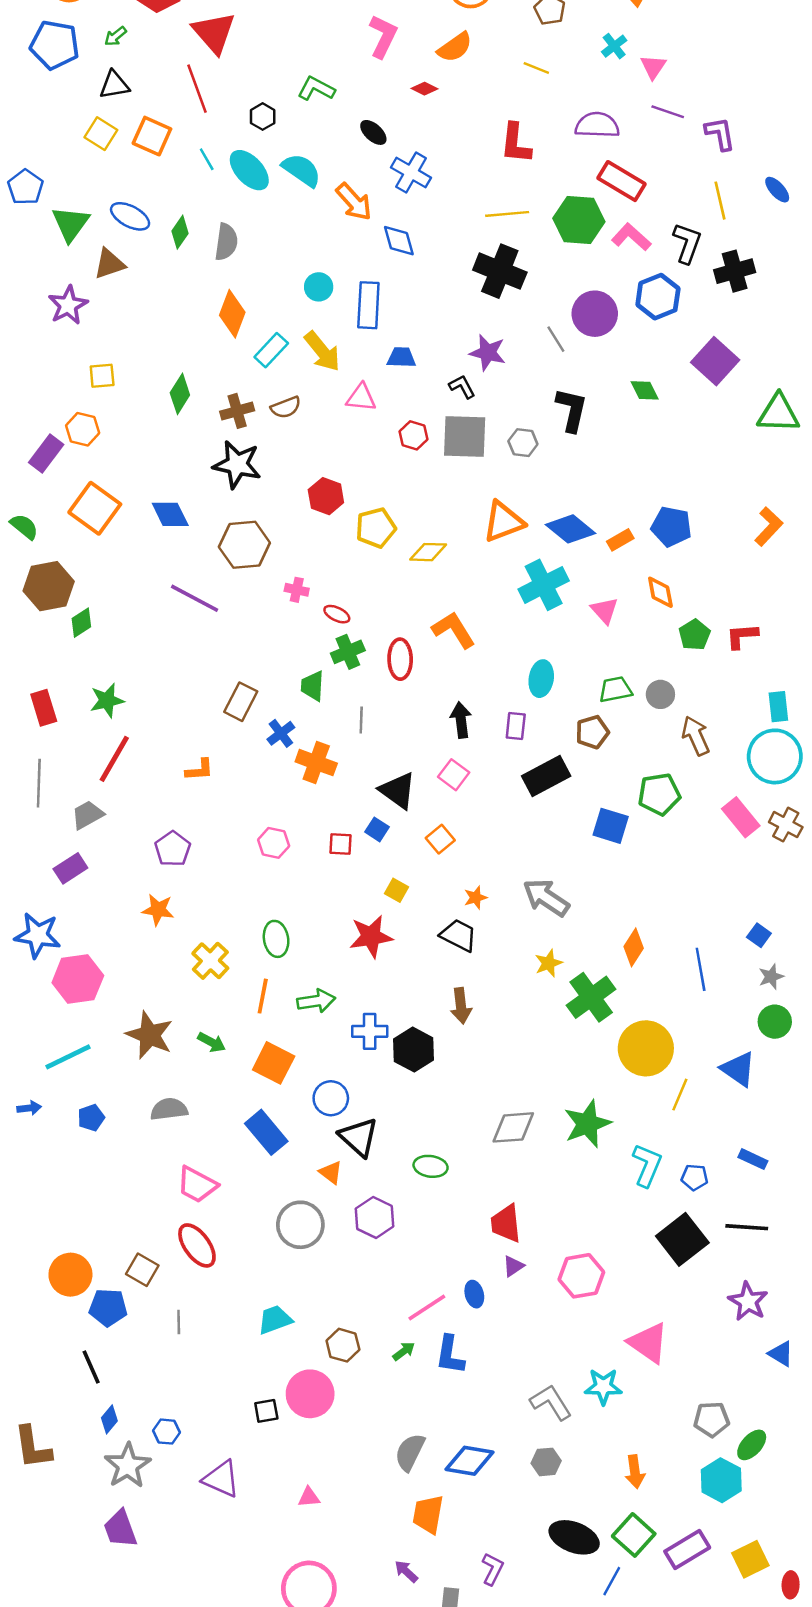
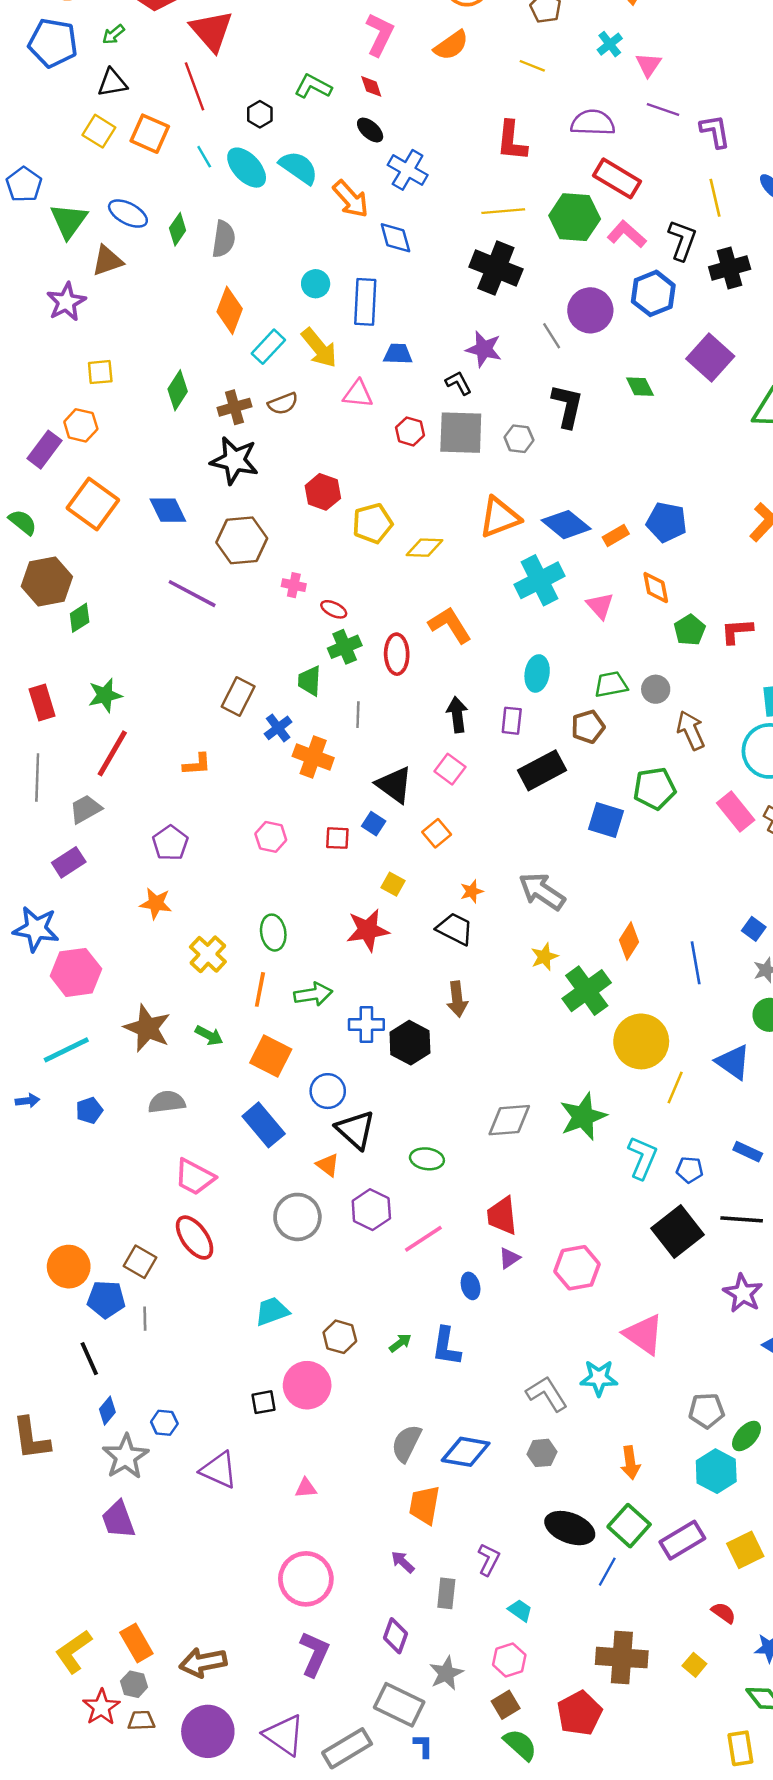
red diamond: (424, 89) -> (371, 86), moved, turned 45
pink line: (427, 1307) -> (423, 1239), moved
gray line: (179, 1322) -> (145, 1319), moved

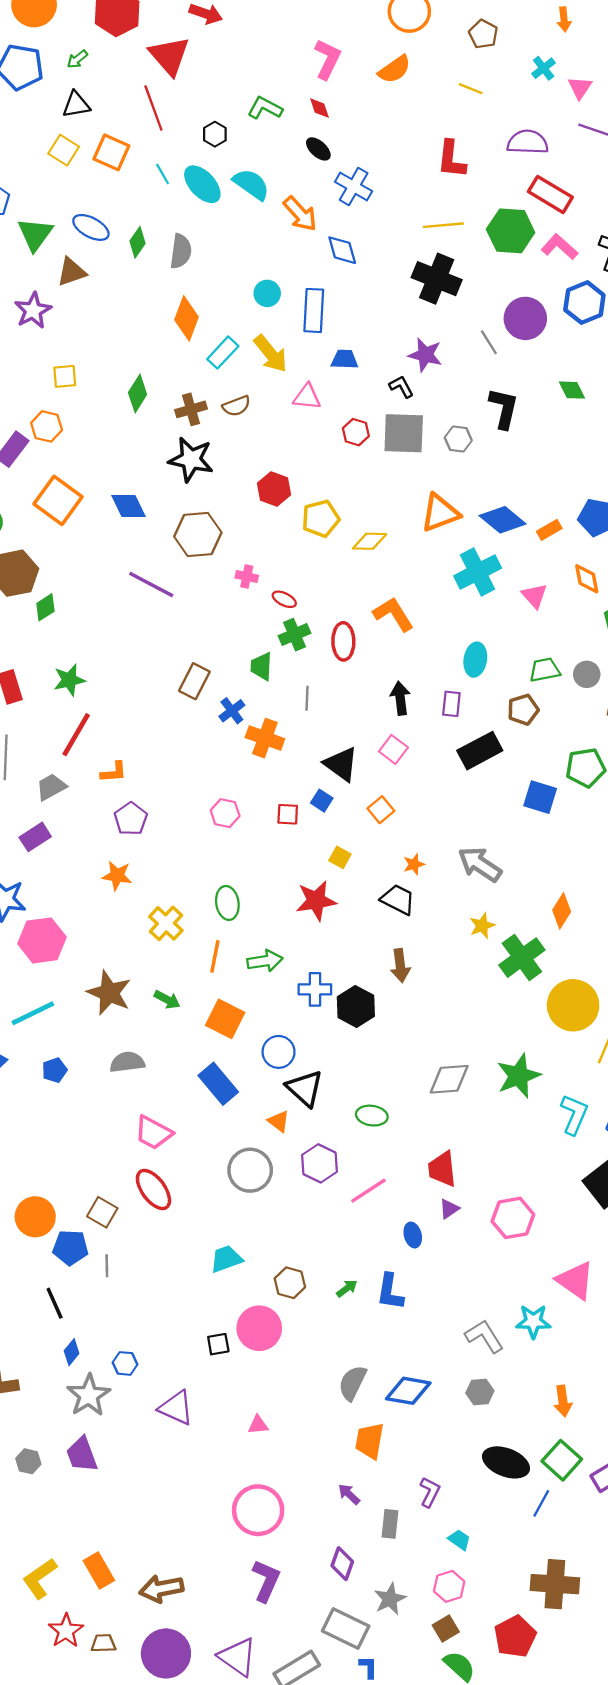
orange L-shape: (197, 764) -> (114, 772), moved
gray hexagon: (134, 1684) -> (28, 1461), moved

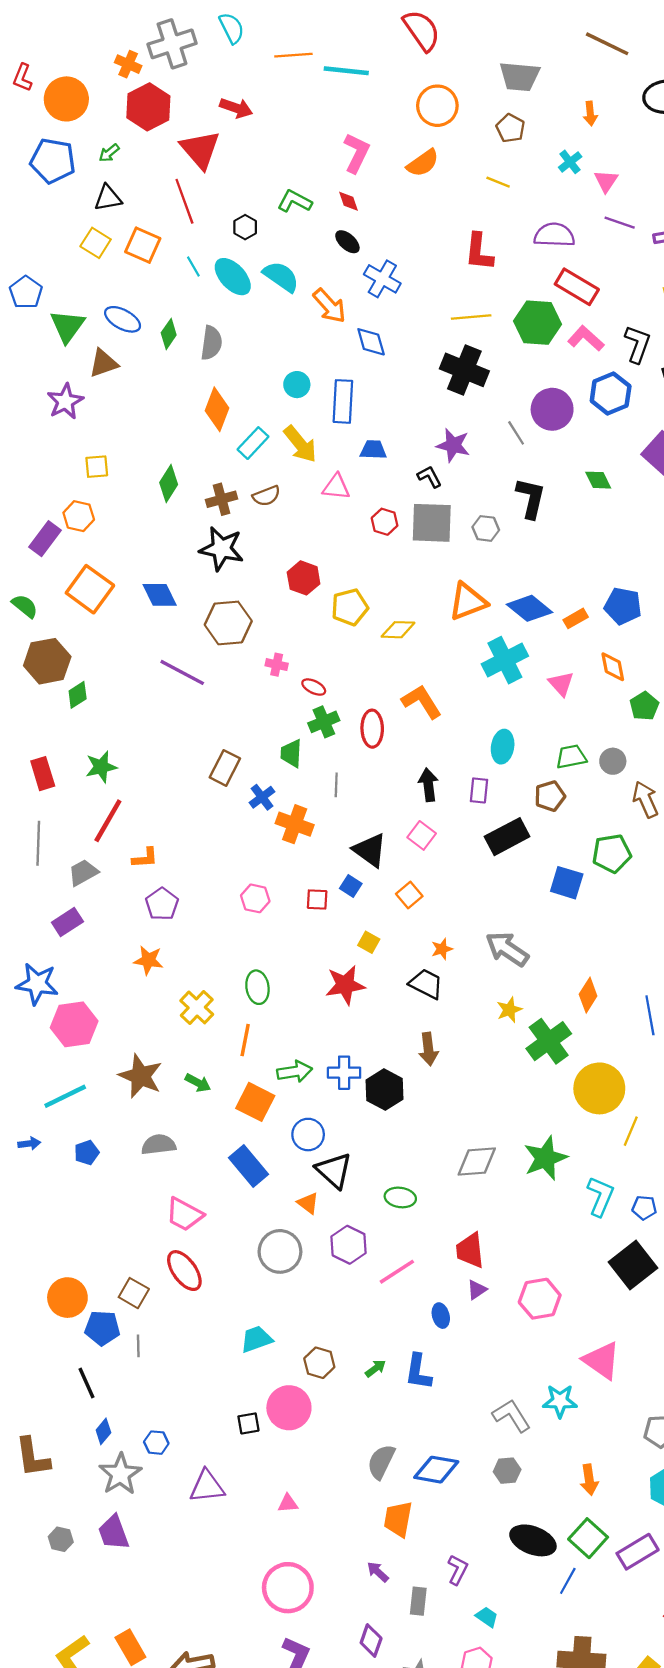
green arrow: (265, 961) -> (295, 1072), moved
purple triangle: (176, 1408) -> (207, 1486), turned -30

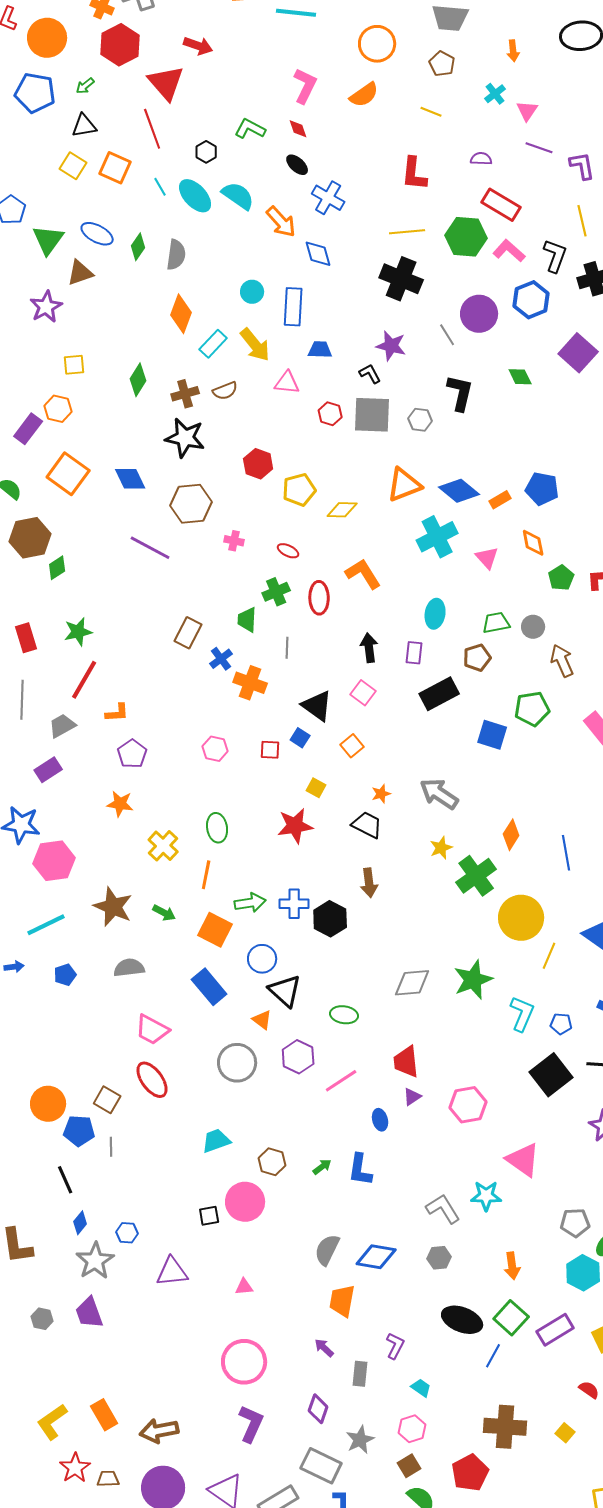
purple semicircle: (554, 235) -> (481, 159), size x0.6
red ellipse: (314, 687) -> (288, 551), moved

